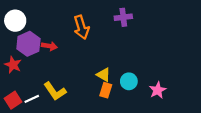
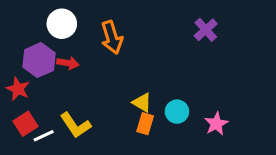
purple cross: (123, 17) -> (206, 30), moved, turned -35
white circle: (15, 21) -> (62, 24), moved
red square: (13, 100) -> (25, 124), moved

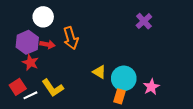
orange arrow: (112, 37) -> (71, 38), moved
red star: (18, 89) -> (30, 62), moved
cyan circle: (177, 112) -> (124, 78), size x1.5
orange rectangle: (145, 124) -> (120, 96), moved

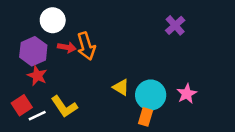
red arrow: (47, 44) -> (67, 47), moved
pink star: (151, 87) -> (187, 94), moved

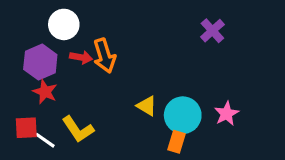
red square: (22, 105) -> (26, 128), turned 30
white line: (37, 116) -> (45, 140), turned 60

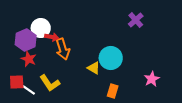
white circle: (64, 24) -> (41, 28), moved
orange arrow: (104, 56) -> (63, 49), moved
pink star: (227, 114) -> (152, 79), moved
cyan circle: (183, 115) -> (111, 58), moved

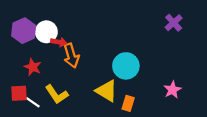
purple cross: (136, 20) -> (174, 23), moved
purple hexagon: (26, 40) -> (24, 31), moved
yellow triangle: (94, 68) -> (107, 91), moved, size x1.5

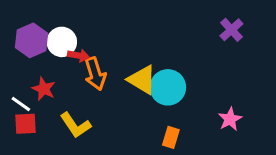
yellow triangle: (107, 91) -> (142, 80), moved
white line: (33, 102) -> (21, 104), moved

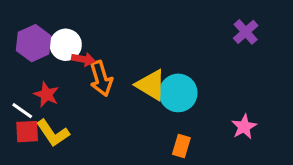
yellow L-shape: (75, 125) -> (53, 133), moved

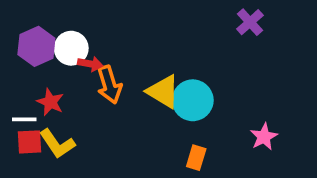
purple cross: (246, 32) -> (250, 22), moved
white line: (22, 111) -> (24, 119), turned -35

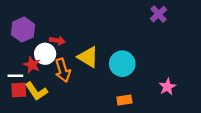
white circle: (71, 48) -> (45, 54), moved
orange arrow: (109, 85) -> (63, 70), moved
yellow triangle: (163, 92) -> (88, 57), moved
orange rectangle: (196, 158) -> (124, 100), turned 64

